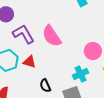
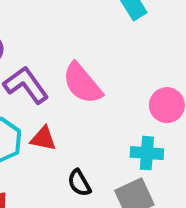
cyan cross: (81, 74) -> (147, 153), turned 35

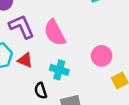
cyan cross: (147, 153) -> (59, 70), moved

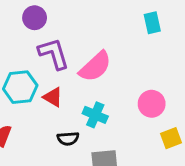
pink semicircle: (55, 33) -> (95, 67), turned -112
black semicircle: (41, 91) -> (68, 139), turned -84

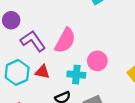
pink circle: (152, 104) -> (97, 61), moved

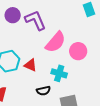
purple L-shape: (33, 41) -> (35, 20), moved
pink circle: (97, 61) -> (78, 51), moved

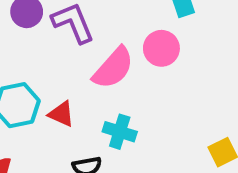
pink circle: (78, 51) -> (161, 48), moved

